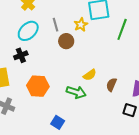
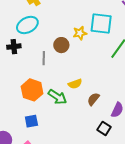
gray line: (56, 25) -> (44, 58), moved
orange hexagon: (38, 86) -> (32, 90), moved
blue square: (58, 122) -> (31, 121), turned 32

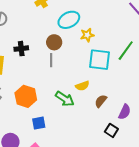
cyan square: (101, 23) -> (99, 60), moved
cyan ellipse: (27, 25) -> (69, 20), moved
brown circle: (61, 45) -> (54, 42), moved
orange hexagon: (32, 90) -> (26, 96), moved

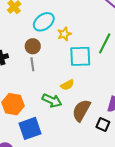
brown semicircle: (101, 101) -> (81, 110), moved, size x1.6
blue square: (39, 123) -> (30, 128), size x1.6

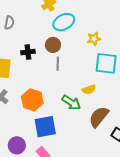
cyan ellipse: (44, 22) -> (64, 22), moved
brown circle: (33, 46) -> (53, 45), moved

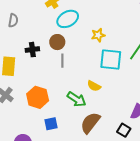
yellow semicircle: (89, 90) -> (94, 86), turned 48
brown semicircle: (99, 117) -> (90, 123), moved
blue square: (45, 127) -> (51, 124), size x0.6

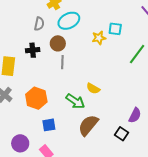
gray semicircle: (13, 20) -> (39, 24), moved
cyan square: (111, 60) -> (115, 29), moved, size x0.6

